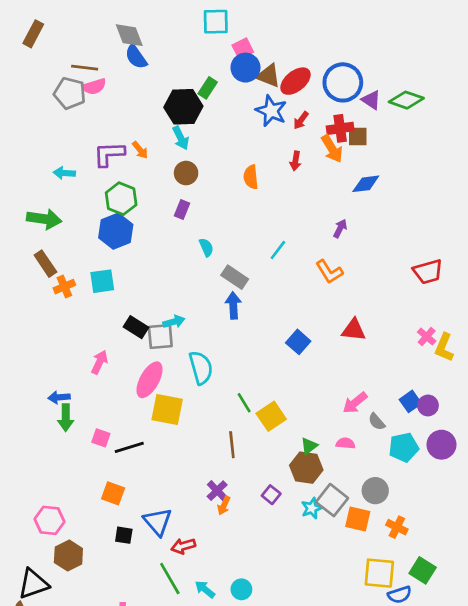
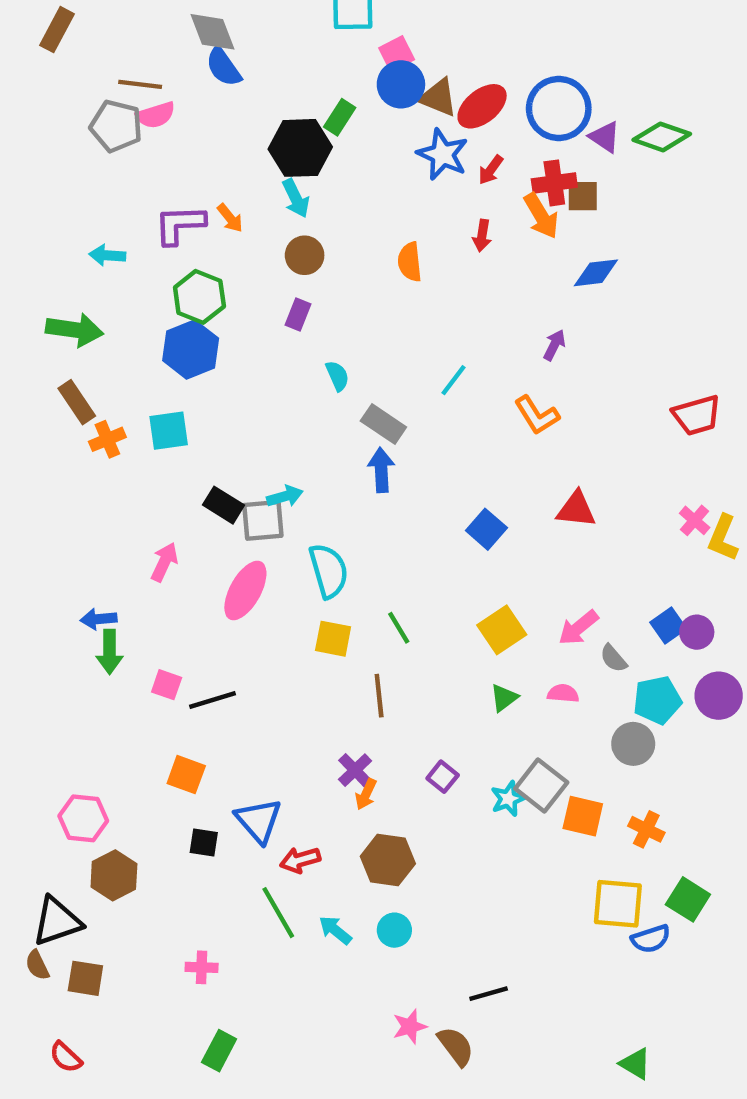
yellow square: (167, 410) -> (333, 639), moved, size x0.7
yellow square: (271, 416) -> (502, 630), moved
brown hexagon: (306, 468) -> (388, 860), moved
gray circle: (375, 491) -> (633, 744), moved

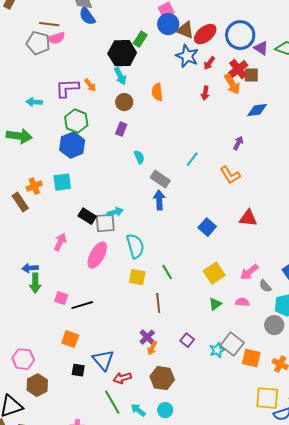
red cross: (554, 183) -> (238, 69), turned -30
orange semicircle: (410, 262) -> (157, 92), moved
brown rectangle: (77, 402) -> (20, 202), moved

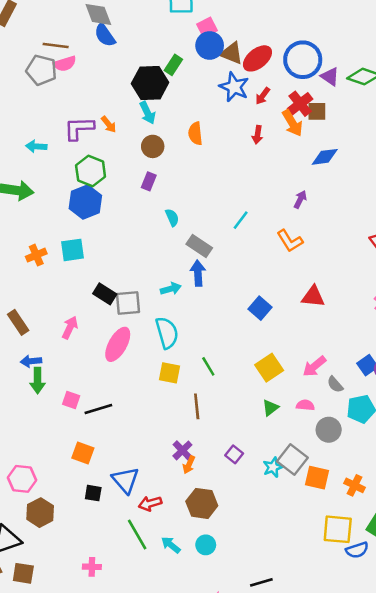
brown rectangle: (20, 202) -> (18, 322), moved
cyan arrow: (115, 212) -> (171, 289), moved
gray circle: (274, 325) -> (329, 430), moved

